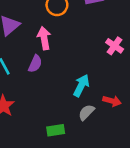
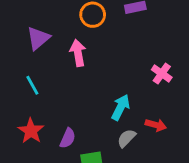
pink cross: (115, 46) -> (162, 74), moved
purple semicircle: (35, 64) -> (68, 138), moved

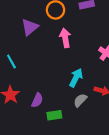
purple triangle: (38, 38) -> (30, 27), moved
pink arrow: (78, 53) -> (65, 38), moved

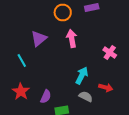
purple triangle: (30, 27) -> (39, 38), moved
gray semicircle: (80, 100) -> (86, 96), turned 72

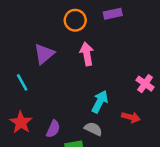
pink cross: (110, 52) -> (145, 84), moved
gray semicircle: (86, 96) -> (93, 129), moved

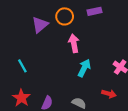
purple triangle: (44, 54) -> (40, 25), moved
cyan arrow: (100, 102) -> (84, 68), moved

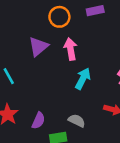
purple triangle: (40, 25) -> (38, 46), moved

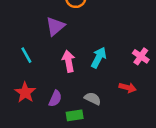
pink arrow: (71, 49) -> (69, 61), moved

